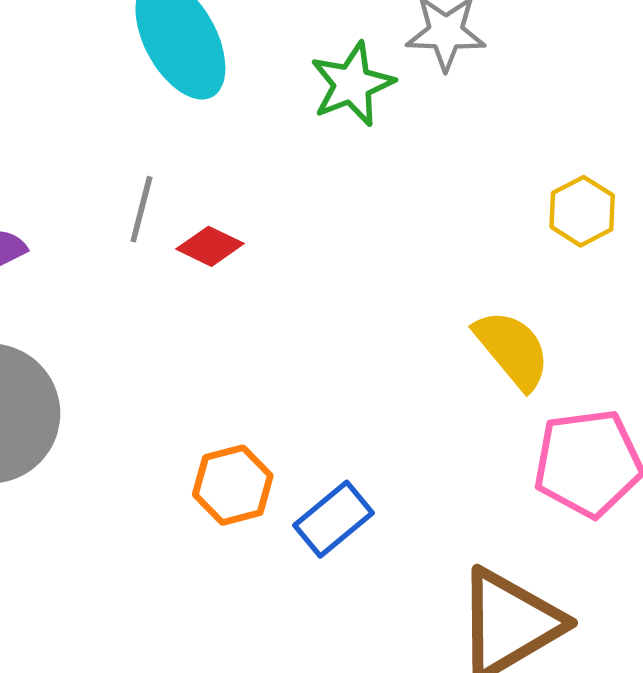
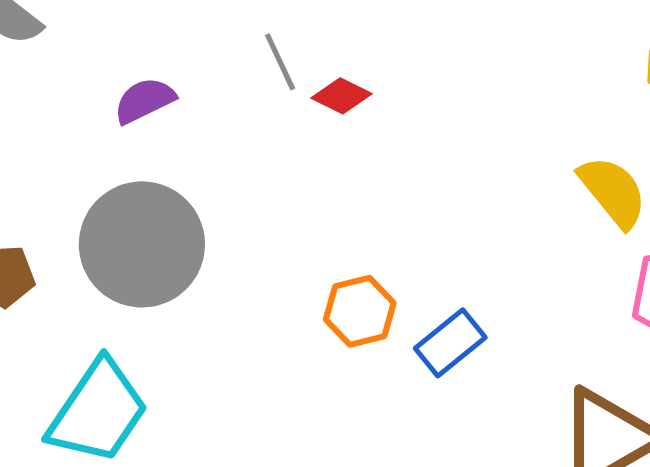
gray line: (141, 209) -> (280, 62), turned -40

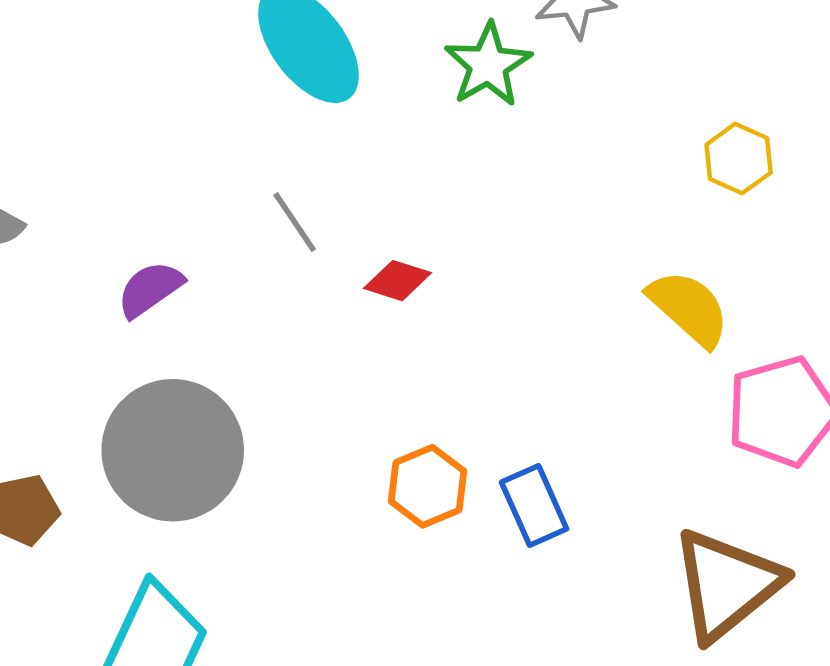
red diamond: (342, 96) -> (398, 281), moved
blue rectangle: (450, 343) -> (534, 506), turned -66

